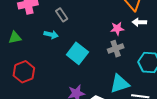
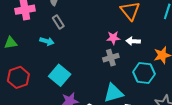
white arrow: (139, 22) -> (133, 41), moved
cyan square: (77, 53) -> (60, 75), moved

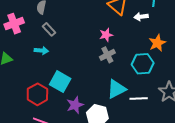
white arrow: (133, 41) -> (141, 17), moved
red hexagon: (18, 77) -> (37, 94), moved

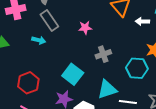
gray rectangle: (49, 29) -> (49, 20), size x1.5
pink star: (106, 35) -> (85, 28), moved
cyan square: (60, 82) -> (73, 74), moved

